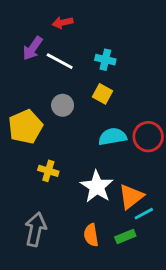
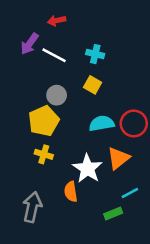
yellow pentagon: (26, 127) -> (44, 121), moved
orange triangle: (131, 197) -> (118, 158), moved
orange semicircle: (91, 235) -> (71, 192), moved

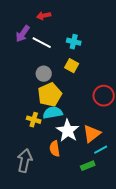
yellow pentagon: (44, 121) -> (50, 95), moved
cyan semicircle: (102, 123) -> (53, 113), moved
orange triangle: (118, 158) -> (92, 134), moved

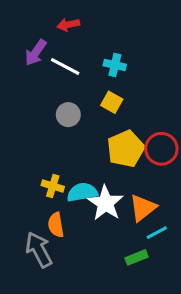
yellow pentagon: (50, 95) -> (126, 149), moved
cyan semicircle: (53, 113) -> (82, 192), moved
orange semicircle: (55, 149) -> (56, 225), moved
gray arrow: (25, 161) -> (39, 250), turned -40

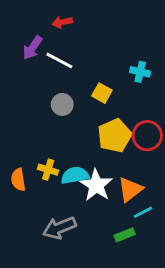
cyan cross: (115, 65) -> (140, 72), moved
orange semicircle: (56, 225) -> (18, 180), moved
gray arrow: (39, 250) -> (59, 228), moved, turned -84

